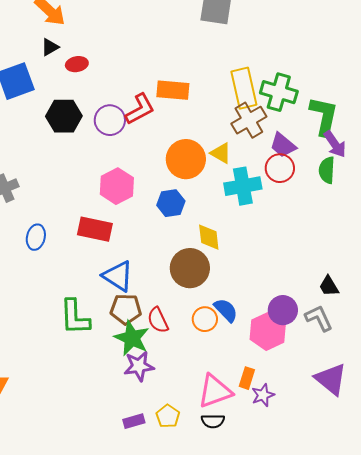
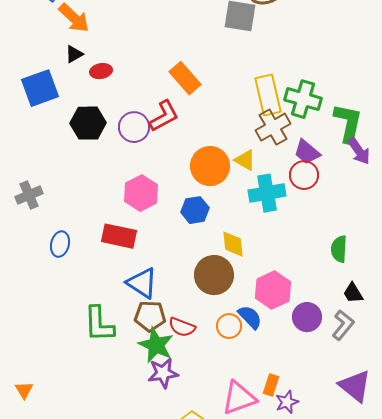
orange rectangle: (173, 90) -> (185, 78), moved, turned 44
green semicircle: (327, 170) -> (339, 249), moved
gray L-shape: (319, 318) -> (343, 325), turned 64
red semicircle: (158, 320) -> (182, 327), turned -44
pink hexagon: (268, 331) -> (273, 290), moved

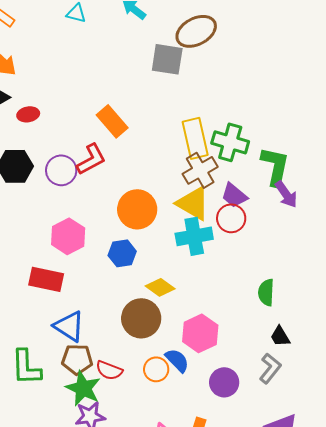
yellow triangle: (245, 160) -> (193, 203), moved, size x1.6
yellow diamond: (233, 244) -> (160, 287), turned -48
purple circle: (307, 317) -> (224, 382), moved

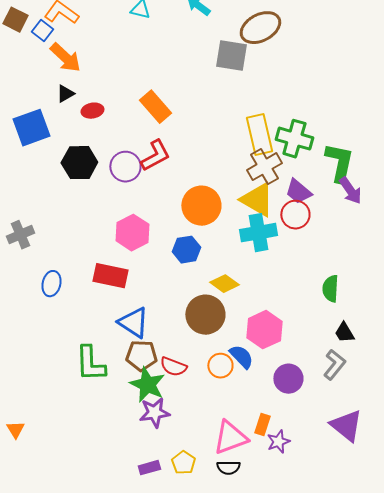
orange rectangle: (112, 121) -> (155, 107), moved

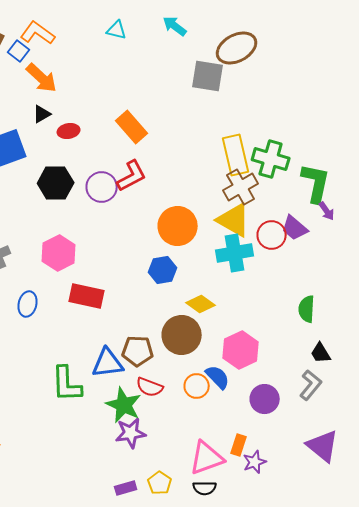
purple arrow: (350, 191) -> (327, 211), size x0.7
purple trapezoid: (298, 192) -> (295, 228), moved
pink hexagon: (132, 233) -> (59, 253), moved
blue triangle: (133, 323) -> (108, 363), moved, turned -40
brown pentagon: (141, 356) -> (138, 351), moved

